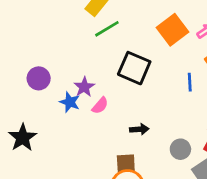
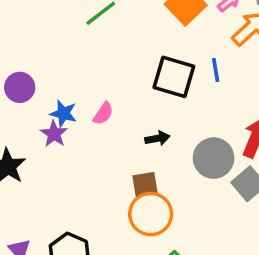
black square: (134, 68) -> (174, 77), moved
purple star: (84, 87) -> (54, 134), moved
gray circle: (180, 149) -> (214, 158), size x1.5

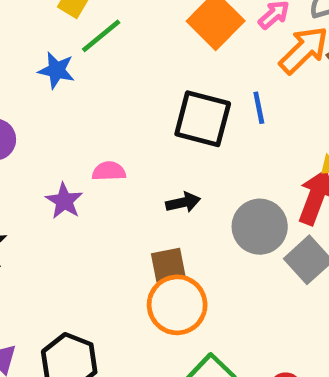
blue star: (63, 113) -> (56, 70), moved
pink semicircle: (103, 113) -> (109, 171), turned -125
purple star: (54, 134) -> (64, 201), moved

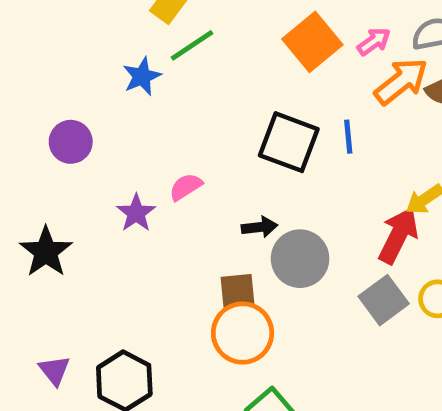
blue star: (56, 70) -> (142, 76), turned 30
pink semicircle: (109, 171) -> (186, 187), turned -36
gray circle: (260, 227) -> (300, 259), moved

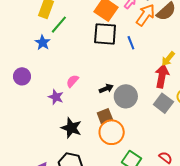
black square: (289, 142) -> (105, 34), moved
black star: (46, 252) -> (71, 128), moved

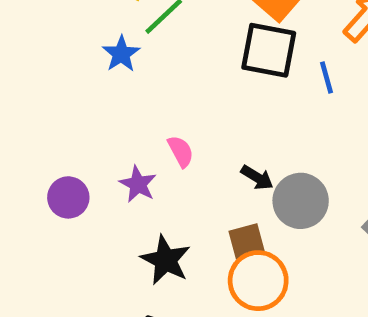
purple circle: (22, 76) -> (68, 197), moved
pink semicircle: (72, 81) -> (181, 151), turned 104
black arrow: (106, 89) -> (257, 178), turned 48

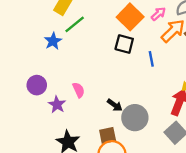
black square: (269, 50) -> (124, 44), size x0.7
purple circle: (68, 197) -> (37, 85), moved

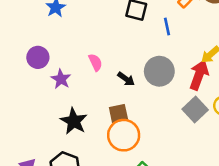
pink semicircle: (79, 90) -> (95, 62), moved
gray circle: (135, 118) -> (159, 71), moved

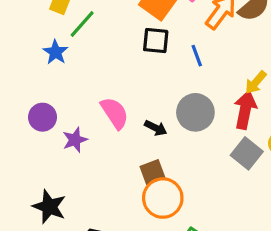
pink semicircle: (95, 62) -> (115, 113), size x1.5
purple star: (61, 79) -> (75, 140), turned 30
black star: (74, 121) -> (49, 207), moved

